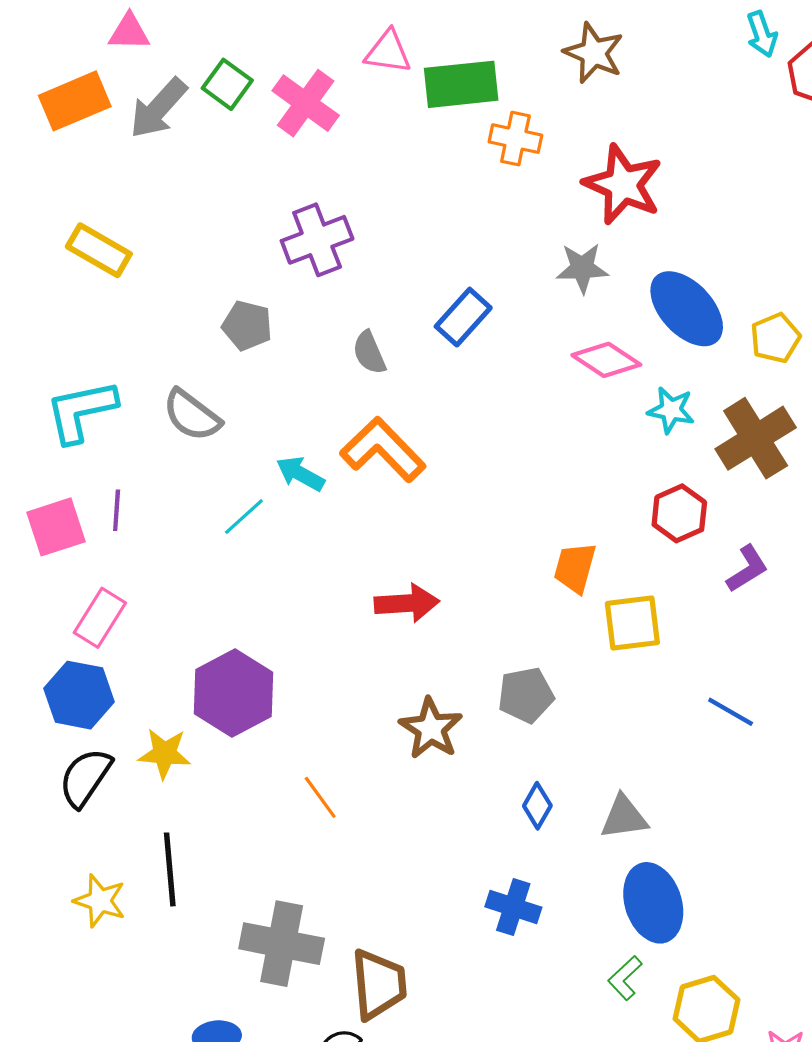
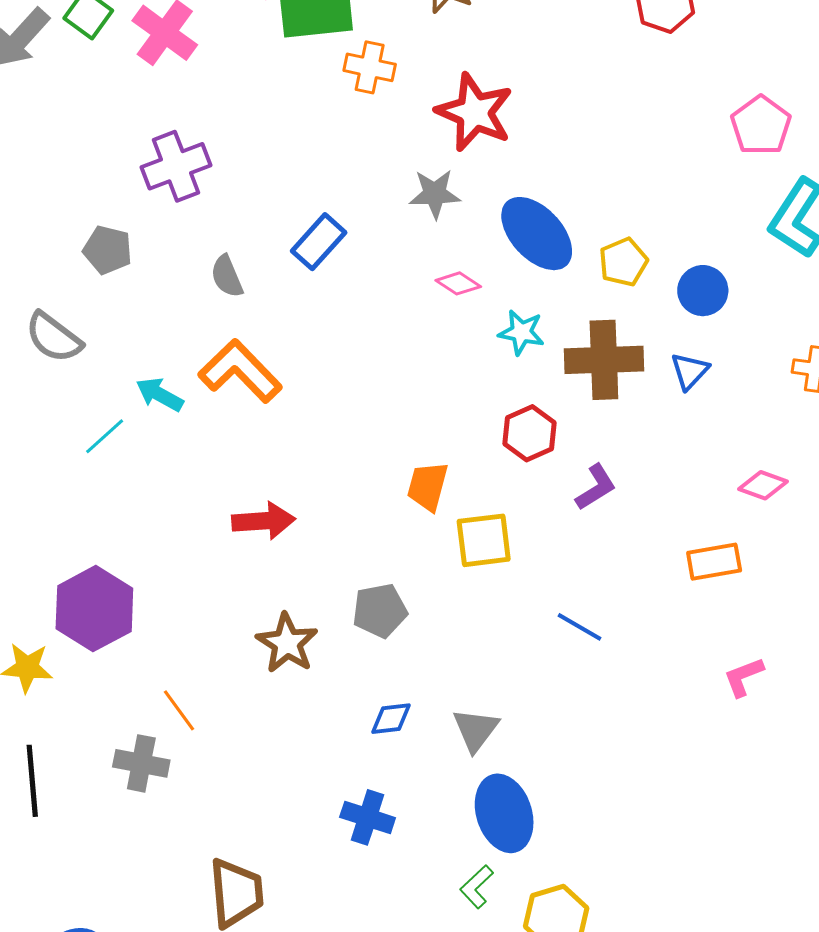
pink diamond: (606, 360) -> (458, 283), size x0.7
brown cross: (756, 438) -> (604, 360), turned 30
blue diamond: (537, 806) -> (391, 719), turned 54
gray triangle: (624, 817) -> (476, 730), turned -45
gray cross: (282, 944) -> (141, 763), moved, size x0.7

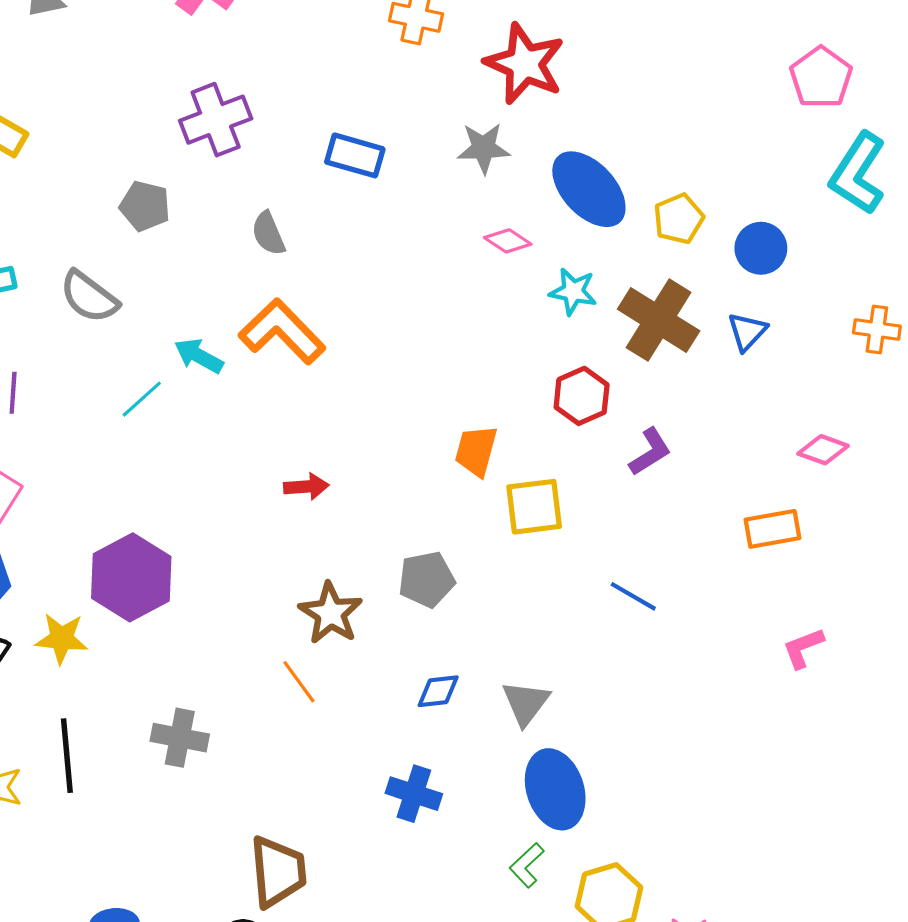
blue rectangle: (319, 242) -> (355, 155), moved, turned 64
brown cross: (604, 360) -> (659, 320), turned 34
red arrow: (264, 521) -> (306, 487), size x0.7
orange line: (179, 710) -> (299, 682), moved

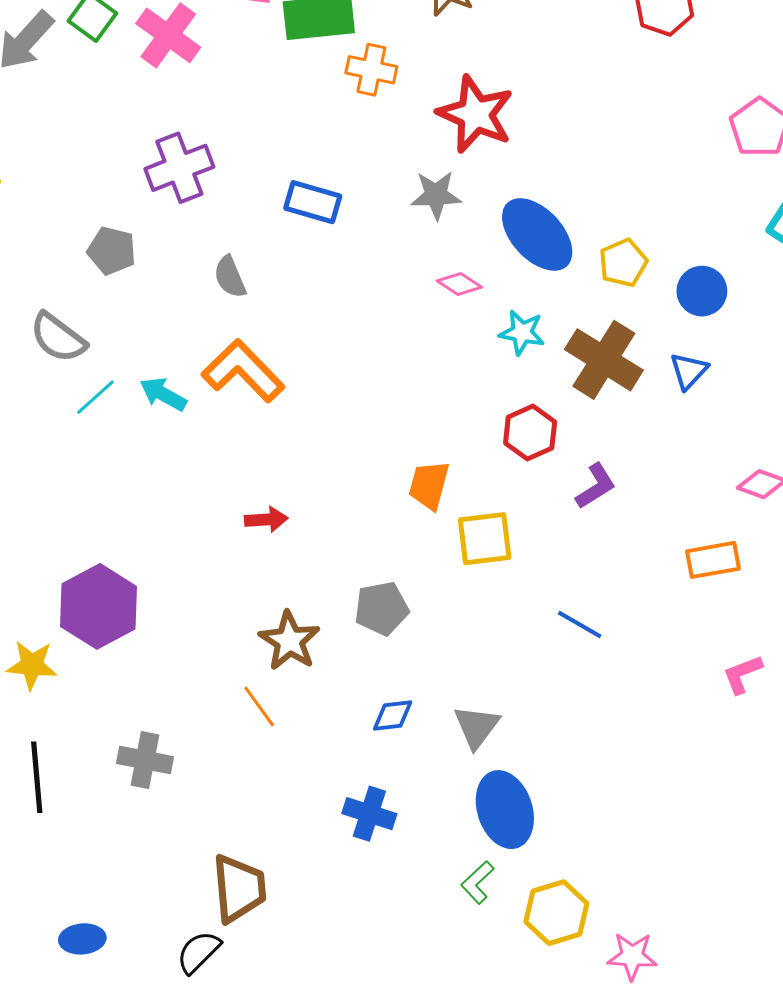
cyan line: (142, 399) -> (95, 397), moved

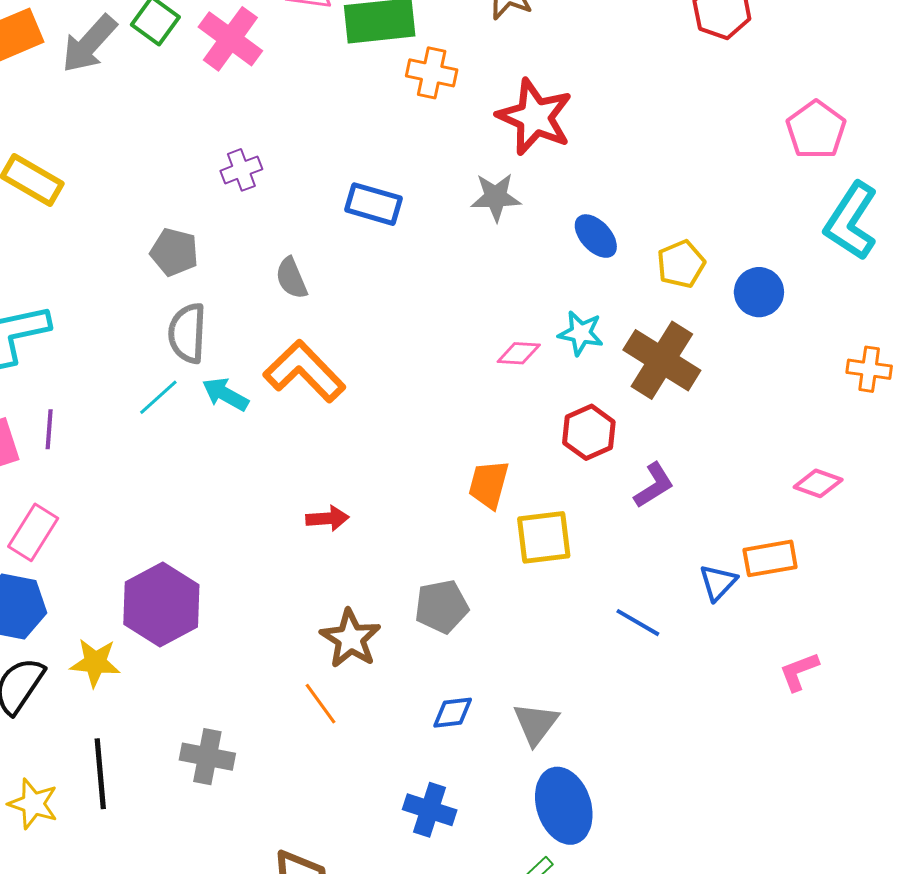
purple cross: (179, 168) -> (241, 170), size x0.6
blue ellipse: (537, 234) -> (596, 236), size x0.6
pink diamond: (459, 284) -> (519, 353), moved, turned -30
gray semicircle: (58, 338) -> (187, 333), moved, turned 56
blue triangle: (689, 371) -> (718, 582), moved

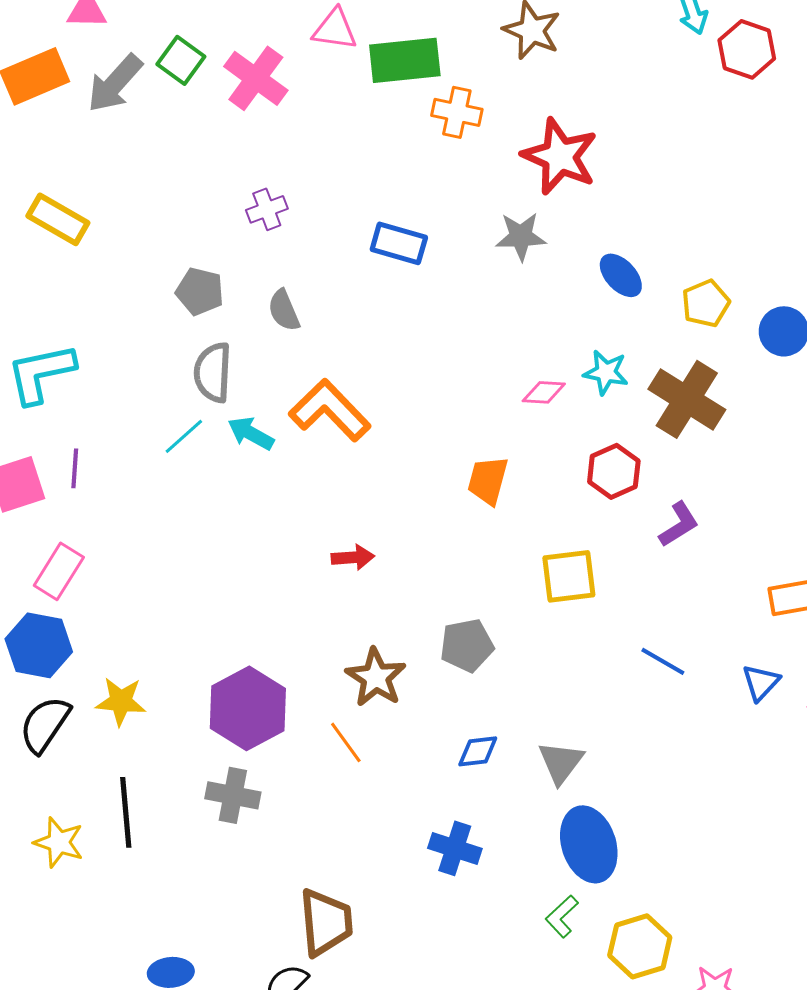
gray semicircle: (291, 278) -> (284, 310), moved
orange trapezoid: (489, 484) -> (488, 480), moved
blue triangle: (718, 582) -> (761, 682), moved
purple hexagon: (161, 605) -> (248, 708), moved

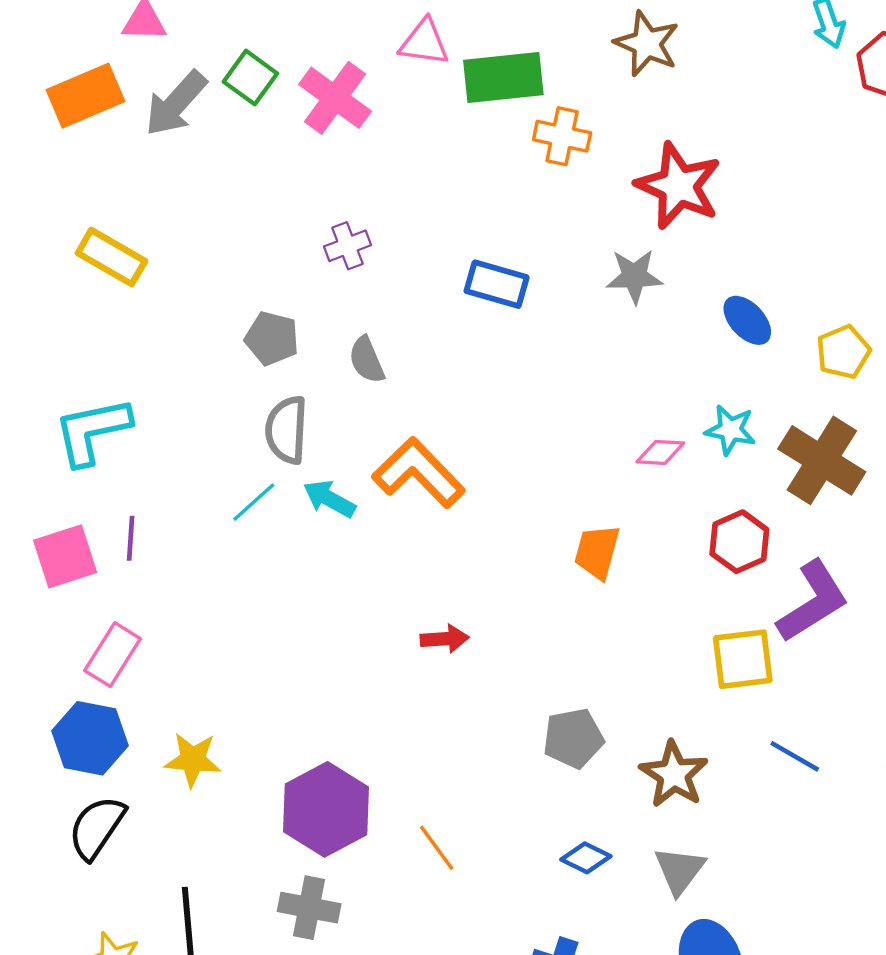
purple L-shape: (679, 524) -> (813, 602), size x1.6
yellow square: (569, 576) -> (743, 659), moved
brown star: (376, 677) -> (674, 774), moved
yellow star: (121, 701) -> (193, 760), moved
blue diamond: (478, 751) -> (586, 858), turned 33

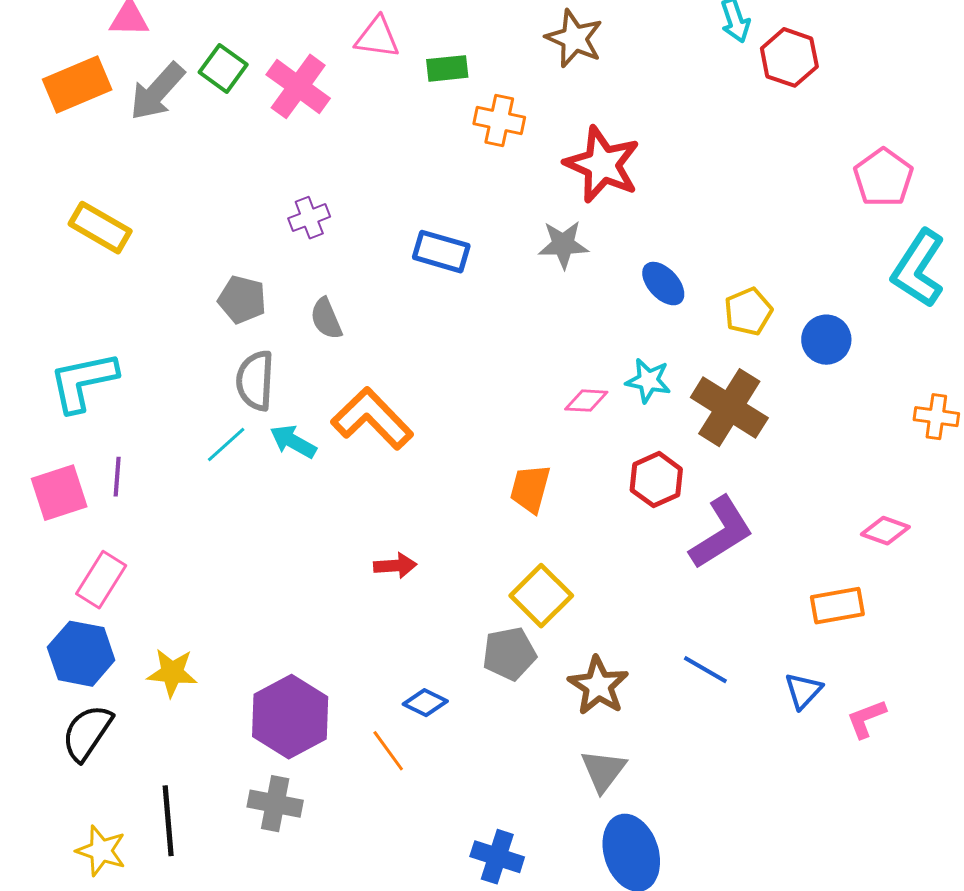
green rectangle: (503, 78) -> (447, 68), size x0.6
yellow square: (743, 659) -> (541, 596), moved, turned -38
blue diamond: (586, 858) -> (425, 703), moved

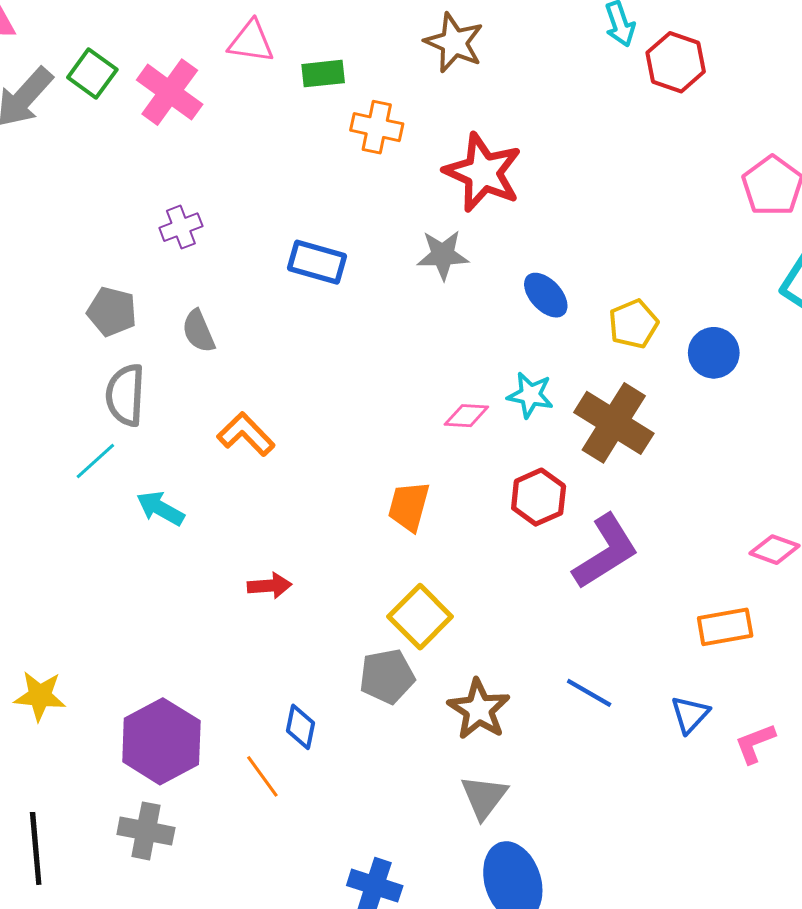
orange L-shape: (372, 419) -> (246, 434), size x0.7
cyan arrow: (293, 442) -> (160, 508), moved
blue diamond: (425, 703) -> (301, 727), turned 75

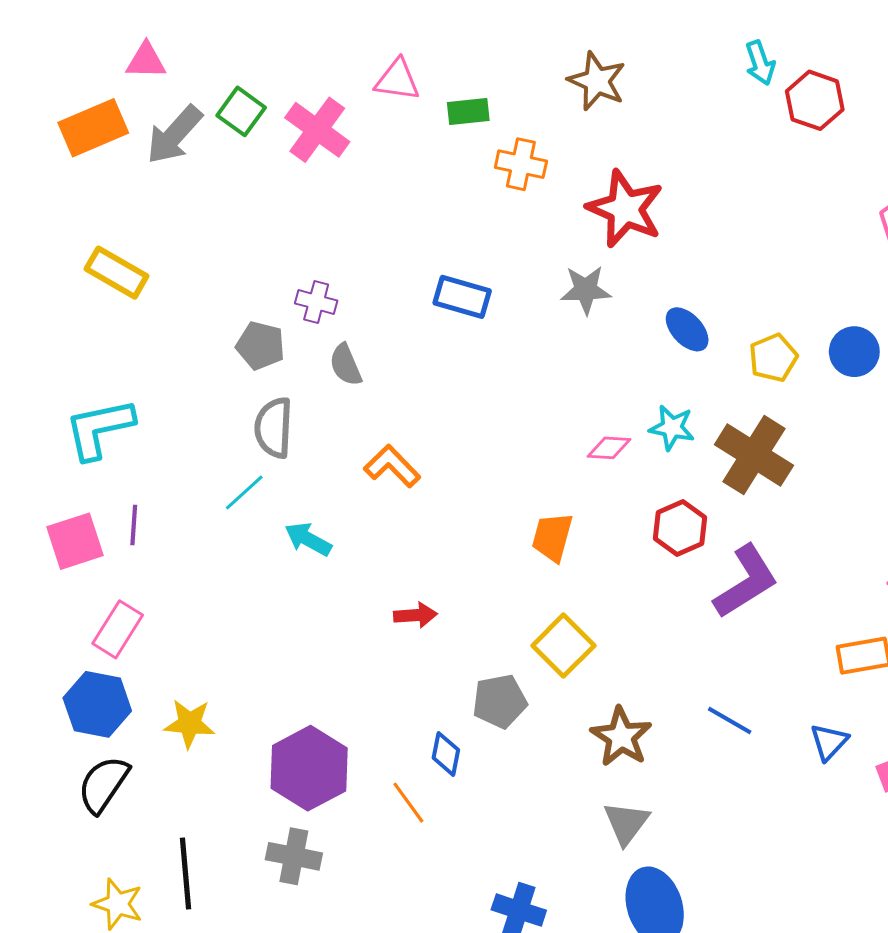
purple cross: (181, 227) -> (316, 302), moved, turned 36
blue circle: (714, 353) -> (854, 352), moved
gray pentagon: (387, 676) -> (500, 701), moved

